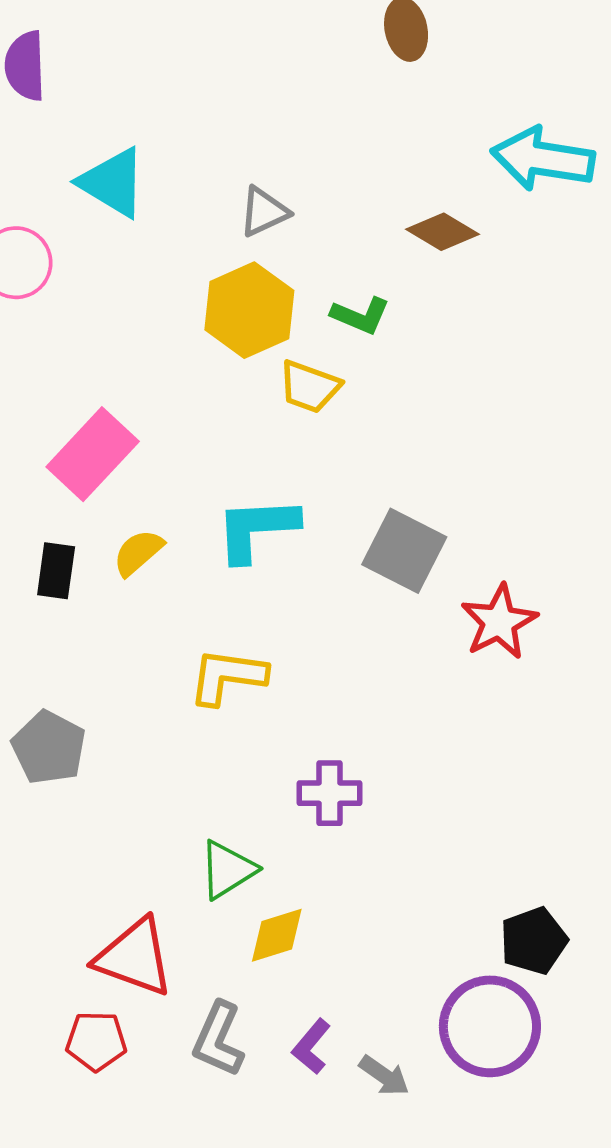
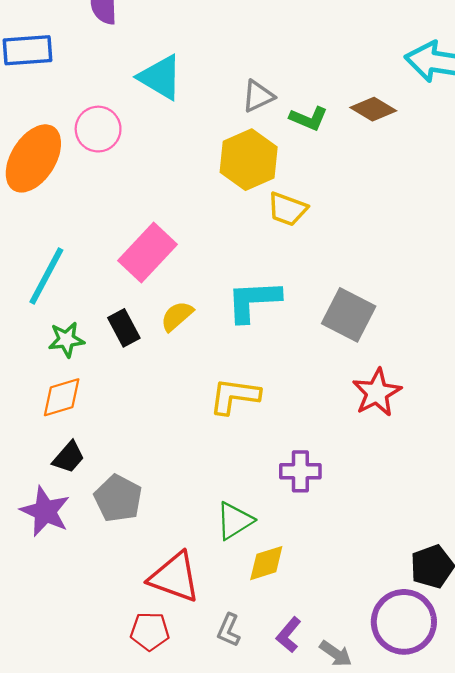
green L-shape: (361, 316) -> (309, 118), moved
black rectangle: (56, 571) -> (124, 328), turned -36
red star: (499, 622) -> (377, 393), moved
gray pentagon: (49, 748) -> (118, 498), moved
gray L-shape: (218, 1039) -> (229, 630), size x0.7

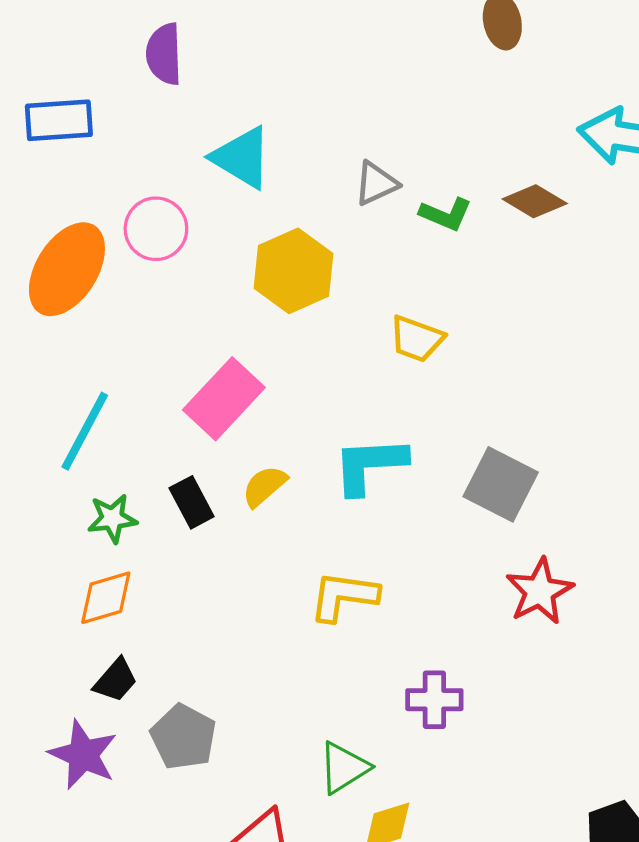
yellow hexagon: (249, 160) -> (294, 271), moved

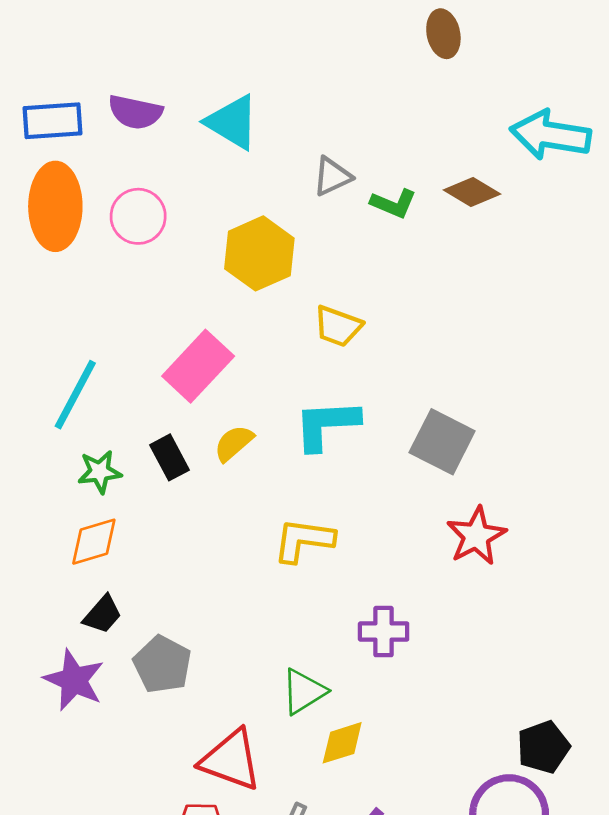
purple semicircle: (164, 54) -> (135, 112), moved, turned -76
cyan triangle: (242, 158) -> (232, 122), moved
orange ellipse: (67, 269) -> (55, 206), moved, turned -32
yellow trapezoid: (417, 339) -> (338, 326), moved

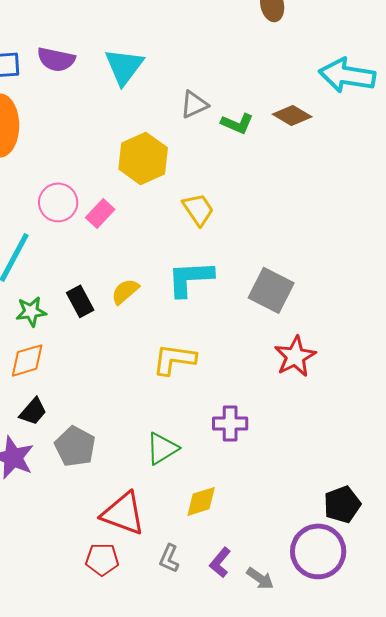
cyan triangle: (232, 122) -> (124, 66), turned 36
pink circle: (138, 216) -> (58, 202), moved
yellow trapezoid: (338, 326) -> (198, 209), turned -144
pink rectangle: (198, 366) -> (100, 213), moved, size x0.6
green triangle: (304, 691) -> (162, 448), moved

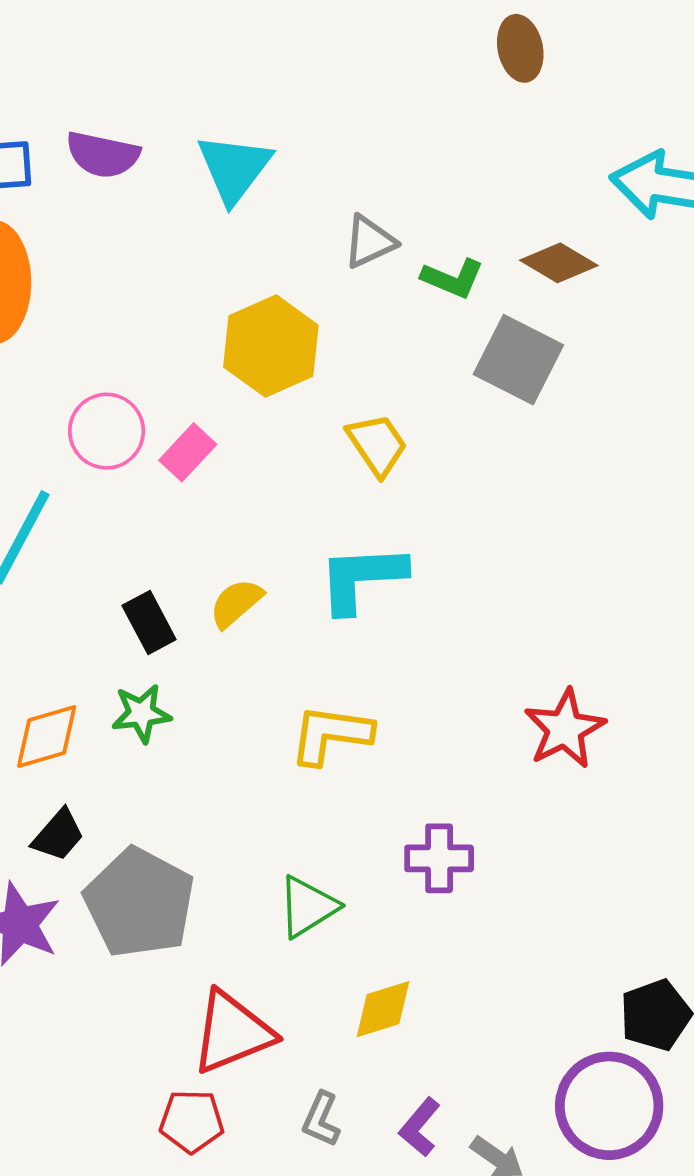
gray square: (271, 290) -> (518, 360), moved
green star: (31, 311) -> (141, 713), moved
gray pentagon: (75, 446) -> (139, 903), size x1.4
red triangle: (123, 513) -> (232, 1032), turned -42

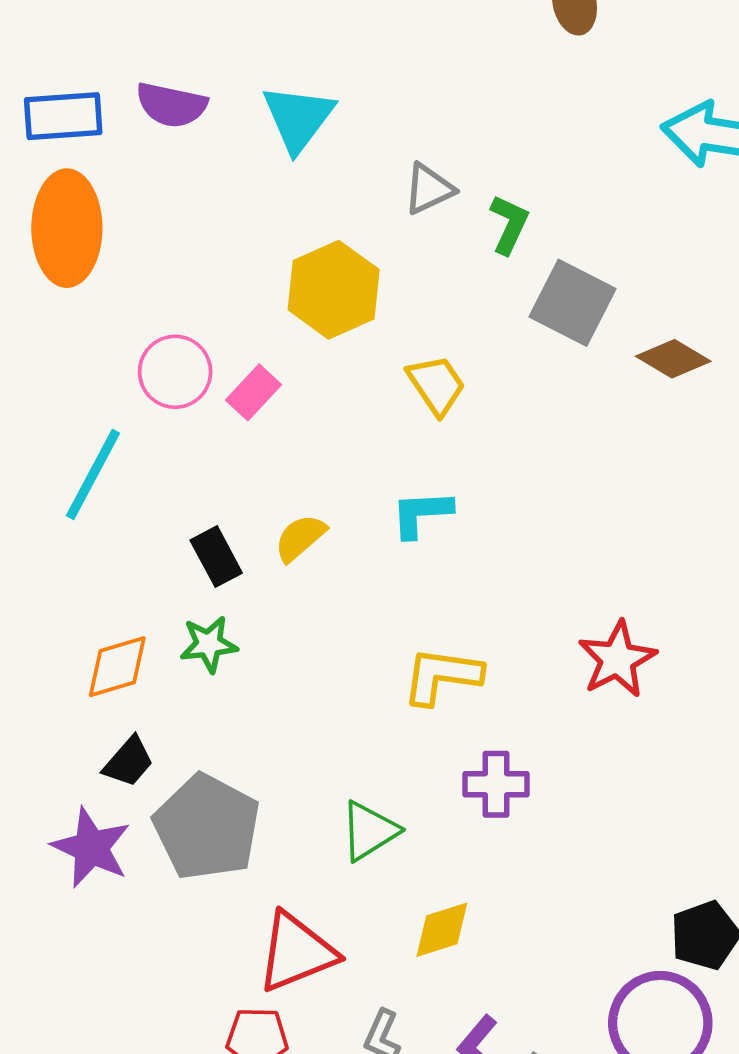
brown diamond: (559, 263) -> (673, 359), moved
green L-shape: (453, 278) -> (509, 224), turned -88
cyan L-shape: (362, 578) -> (421, 514), size x0.7
yellow L-shape: (331, 735) -> (442, 676), moved

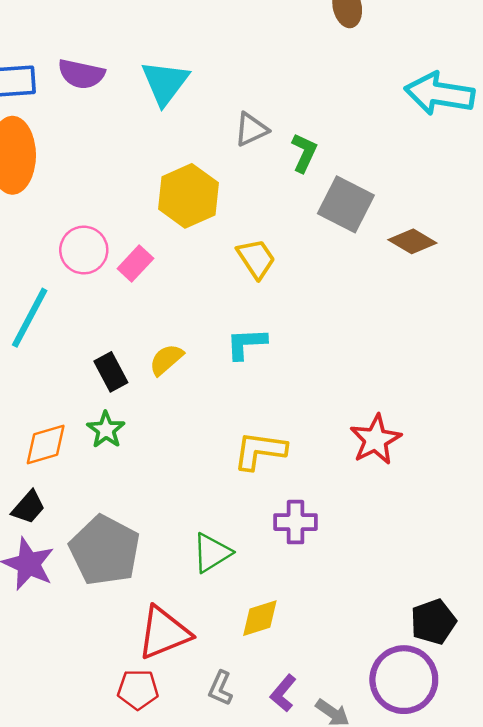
green star: (209, 644) -> (106, 430), turned -30
black trapezoid: (128, 762) -> (28, 507), moved

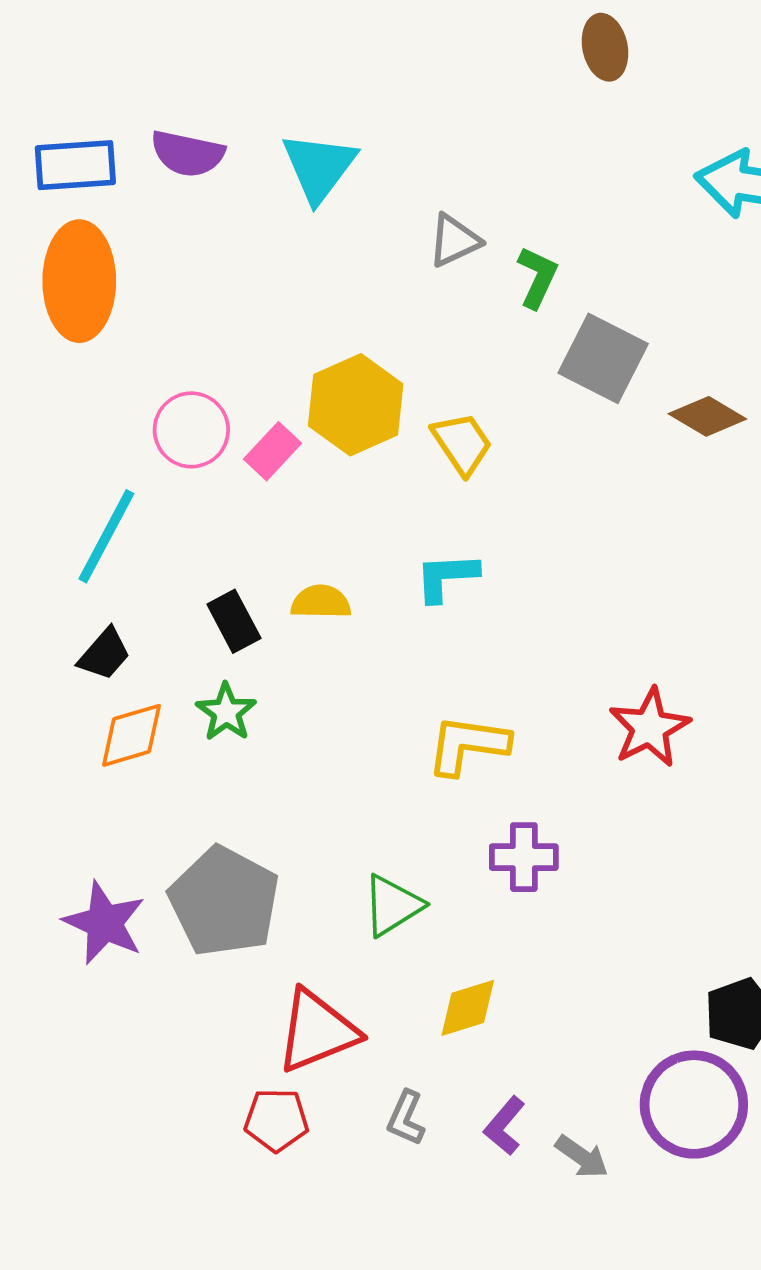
yellow hexagon: (188, 196) -> (356, 405), moved
yellow semicircle: (166, 360) -> (321, 602), turned 42
black trapezoid: (28, 507) -> (104, 654), moved

